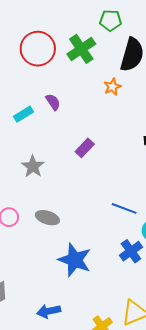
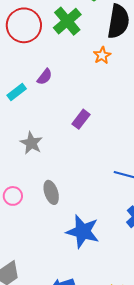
purple semicircle: (53, 102) -> (45, 77), turned 78
gray ellipse: (47, 218) -> (51, 192), turned 60

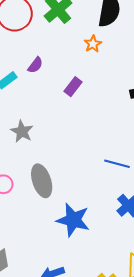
purple rectangle: (81, 119) -> (73, 87), moved
gray ellipse: (51, 192) -> (42, 181), size x1.4

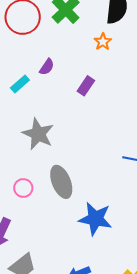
gray star: (22, 131) -> (38, 134), size x1.4

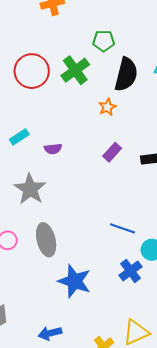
purple semicircle: (47, 67) -> (53, 149), moved, turned 42
purple rectangle: (86, 86) -> (112, 152), moved

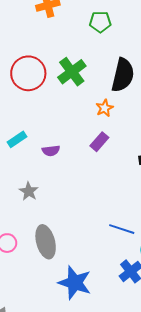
green pentagon: (104, 41) -> (100, 22), moved
purple rectangle: (112, 152) -> (99, 142), moved
gray star: (30, 189) -> (29, 191), size x0.6

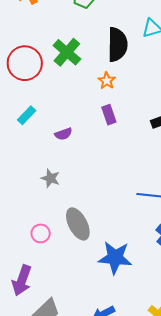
cyan rectangle: (17, 139) -> (27, 115), moved
purple rectangle: (99, 142) -> (109, 115), turned -48

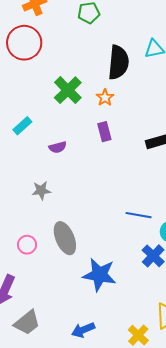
green cross: (67, 52) -> (68, 90), moved
red circle: (25, 63) -> (24, 43), moved
gray star: (50, 178) -> (41, 190), turned -30

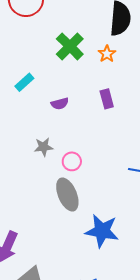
purple rectangle: (104, 132) -> (107, 99), moved
pink circle: (27, 245) -> (72, 161), moved

